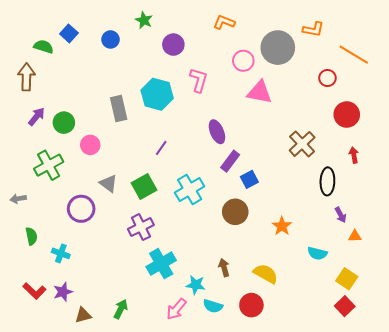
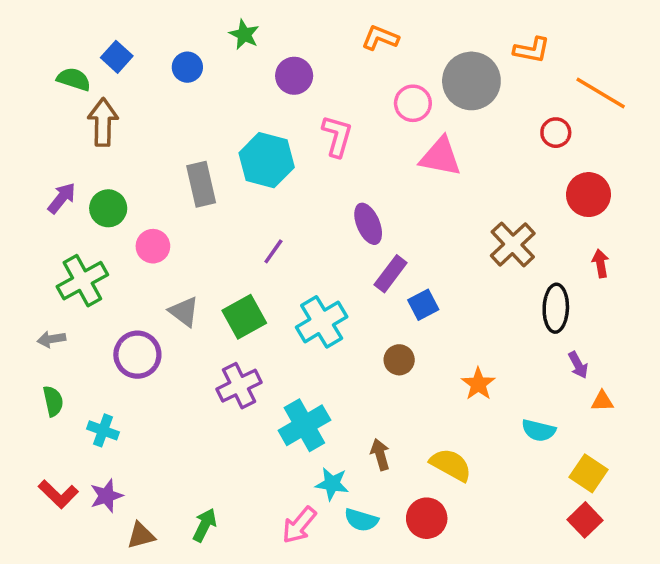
brown arrow: (26, 77) -> (103, 122), moved
gray arrow: (18, 199) -> (51, 339), moved
brown circle: (235, 212) -> (399, 360), size x0.7
cyan cross: (161, 264) -> (304, 425), moved

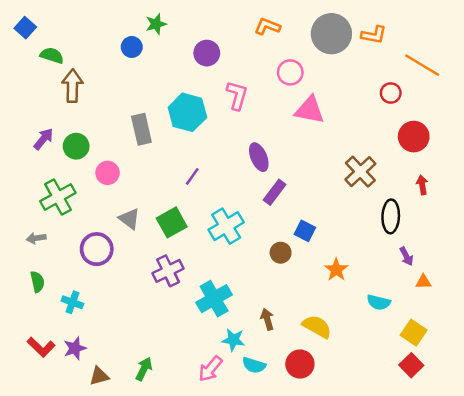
green star: (244, 34) -> (156, 24), moved, turned 30
blue square: (117, 57) -> (25, 28), moved
gray circle: (471, 81) -> (331, 34), moved
blue square: (423, 305) -> (305, 231), moved, turned -35

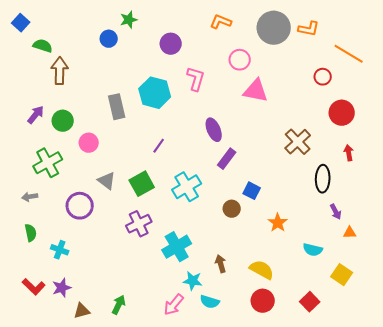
red circle: (300, 364) -> (263, 301), moved
red square: (411, 365) -> (310, 302), moved

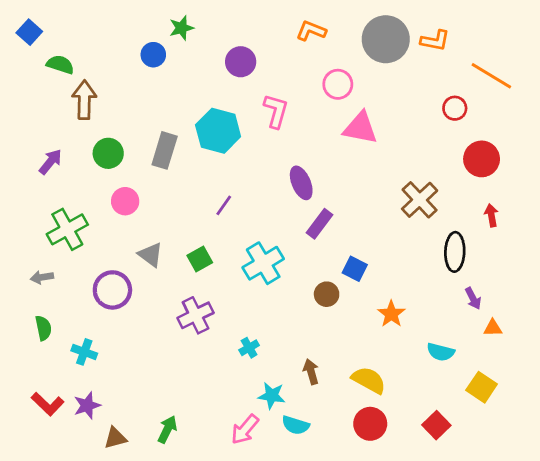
gray rectangle: (117, 107) -> (165, 150), turned 30
green circle: (63, 121) -> (108, 153), moved
green square: (142, 184) -> (200, 259), size x0.7
cyan cross: (177, 247) -> (249, 348), size x0.5

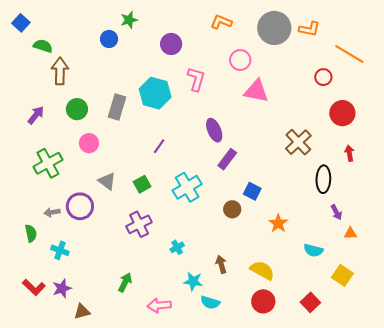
gray arrow: (42, 277) -> (52, 212), moved
green arrow: (167, 429) -> (125, 282), moved
pink arrow: (245, 429) -> (159, 305), moved, turned 45

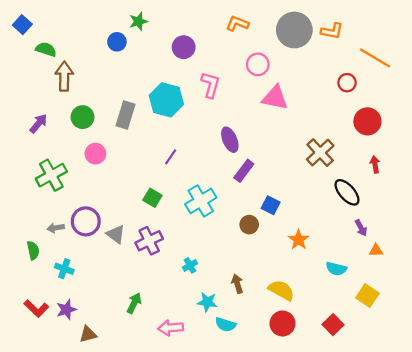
black ellipse: (323, 179) -> (347, 192), turned -44
gray triangle: (107, 181) -> (116, 234), moved
green square: (142, 184) -> (152, 198), turned -30

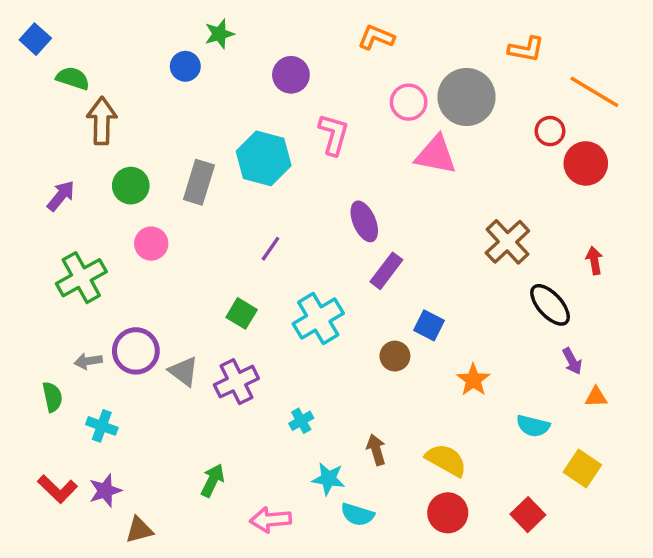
gray circle: (294, 30) -> (467, 97), moved
red circle: (367, 121) -> (586, 163), moved

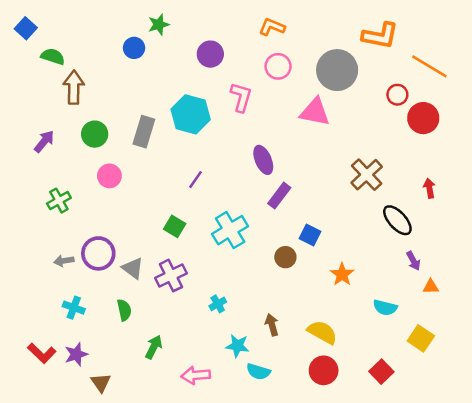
orange L-shape: (526, 49) -> (380, 36), size x1.4
pink circle: (409, 102) -> (278, 66), moved
green cross: (81, 278) -> (59, 201), size x0.7
green semicircle: (52, 397) -> (124, 310), moved
brown triangle: (139, 530) -> (101, 383), turned -50

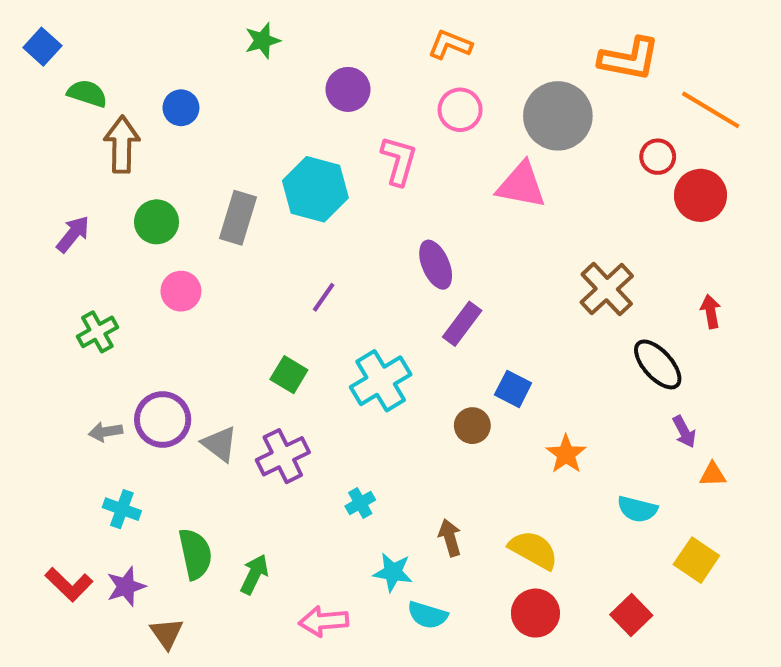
blue circle: (134, 48) -> (181, 108), moved
green semicircle: (124, 310) -> (195, 554), moved, size x1.4

